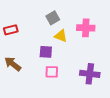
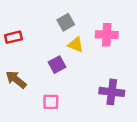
purple square: (46, 52) -> (57, 65), turned -32
pink square: (52, 72) -> (51, 102), moved

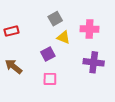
purple cross: (112, 92) -> (94, 62), moved
pink square: (51, 102) -> (50, 79), moved

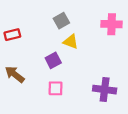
pink cross: (90, 29) -> (112, 24), moved
purple cross: (94, 62) -> (105, 90), moved

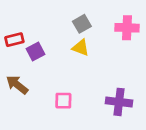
gray square: (61, 21) -> (82, 24), moved
purple square: (53, 60) -> (36, 52), moved

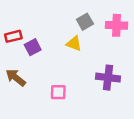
gray square: (82, 24) -> (85, 22), moved
purple cross: (119, 102) -> (108, 78), moved

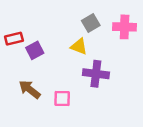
brown arrow: (16, 78) -> (30, 89), moved
purple cross: (108, 78) -> (96, 74), moved

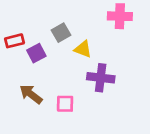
gray square: (91, 23) -> (61, 33), moved
pink cross: (125, 27) -> (120, 16), moved

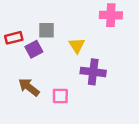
gray square: (61, 33) -> (46, 30), moved, turned 30
yellow triangle: (83, 49) -> (77, 45), turned 36

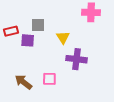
purple square: (34, 49) -> (28, 40), turned 32
brown arrow: (29, 87) -> (23, 82), moved

